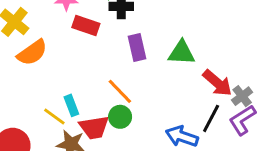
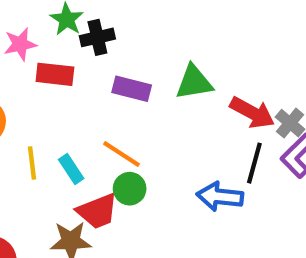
purple rectangle: (137, 47) -> (132, 89), turned -50
cyan rectangle: (71, 105) -> (71, 169), moved
yellow line: (54, 116) -> (32, 163), moved, turned 60

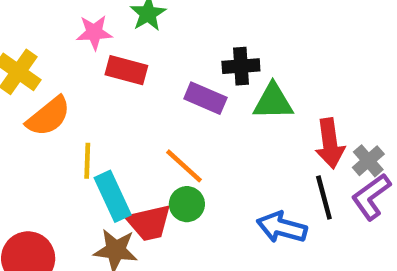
black cross: (97, 37) -> (241, 66), moved
red arrow: (252, 113) -> (330, 143), turned 45
black line: (254, 163) -> (324, 197), turned -39
cyan rectangle: (71, 169) -> (113, 196), moved, size x1.5

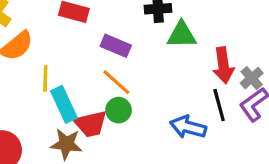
purple rectangle: (205, 98) -> (116, 46), moved

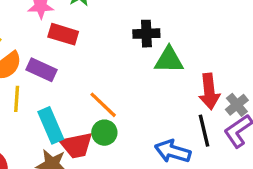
purple rectangle: (116, 46) -> (42, 70), moved
yellow line: (45, 78) -> (17, 99), moved

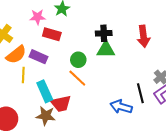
green triangle: (169, 60) -> (106, 50), moved
red arrow: (209, 91) -> (143, 36), moved
green circle: (104, 133) -> (78, 60), moved

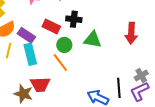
black cross: (104, 33) -> (74, 19), moved
red rectangle: (52, 34) -> (51, 26), moved
cyan rectangle: (45, 91) -> (30, 54), moved

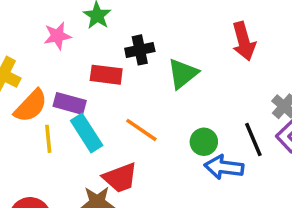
green triangle: (93, 40) -> (183, 74), turned -30
green circle: (64, 45) -> (204, 142), moved

